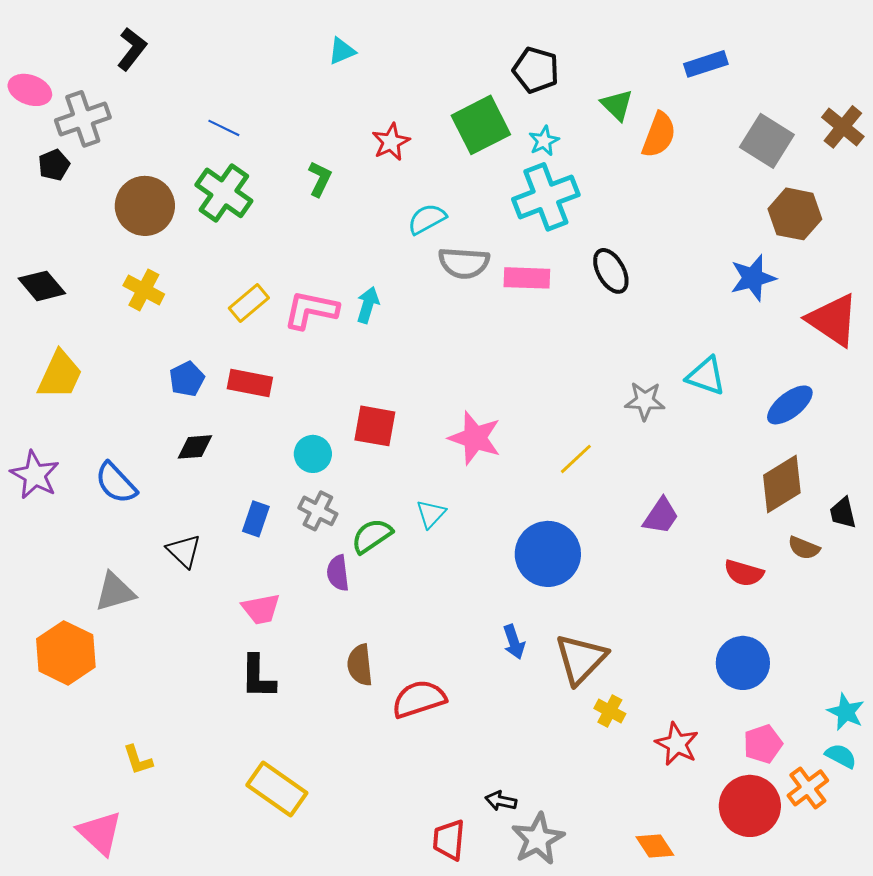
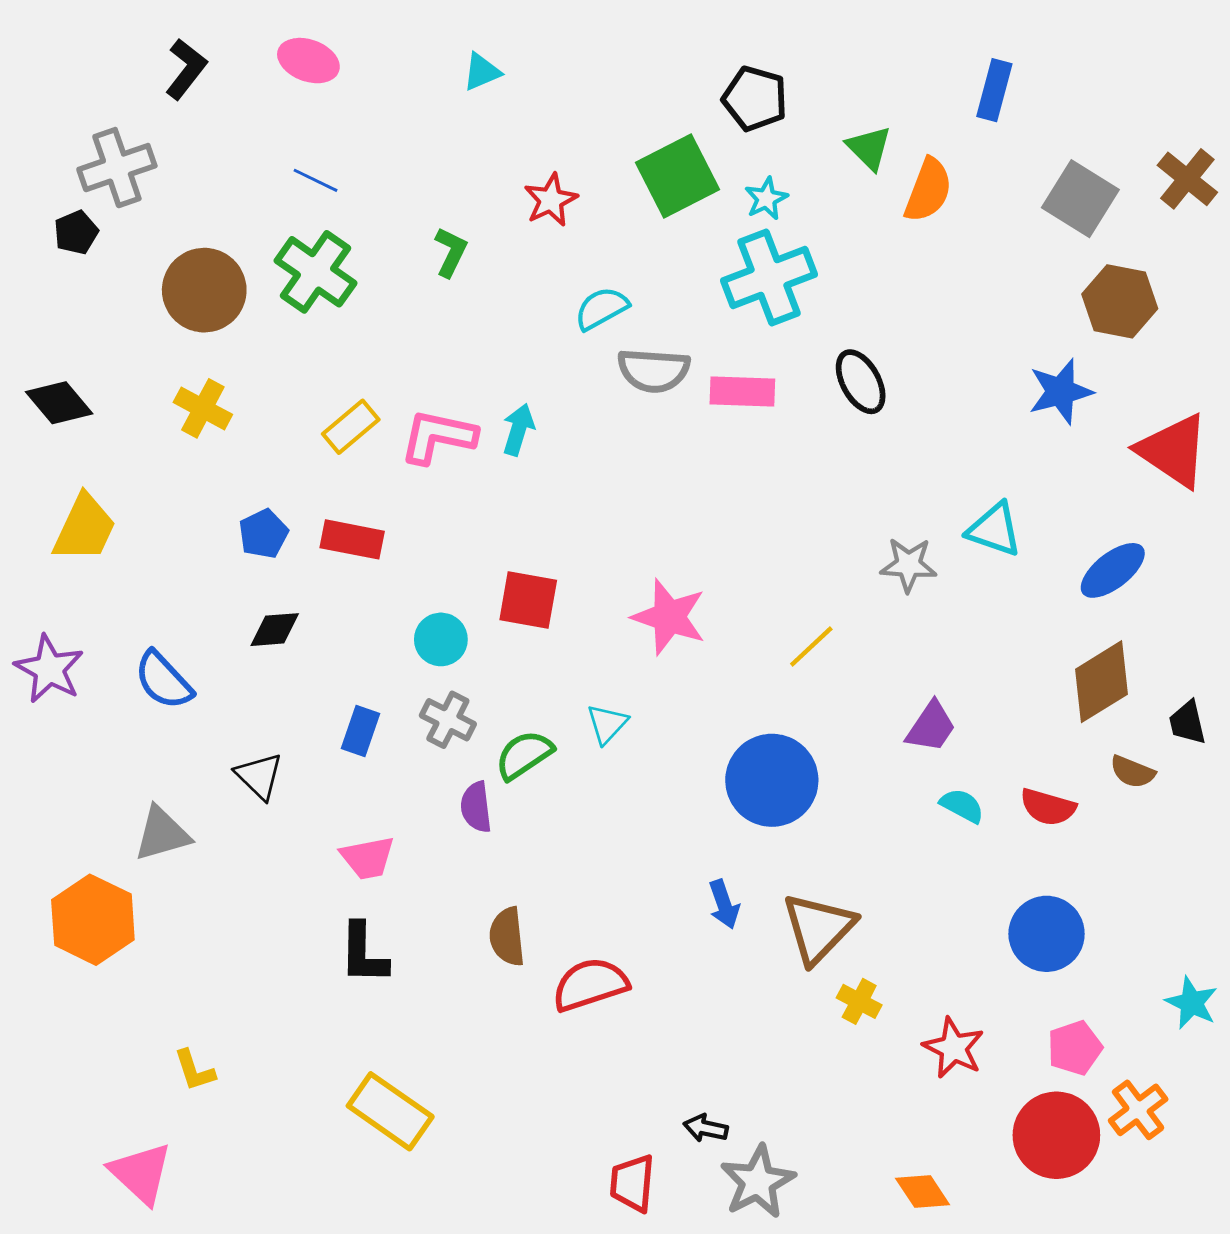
blue rectangle: (706, 64) -> (994, 90), turned -57
pink ellipse: (30, 90) -> (308, 61), moved
cyan semicircle: (841, 756) -> (962, 806), moved

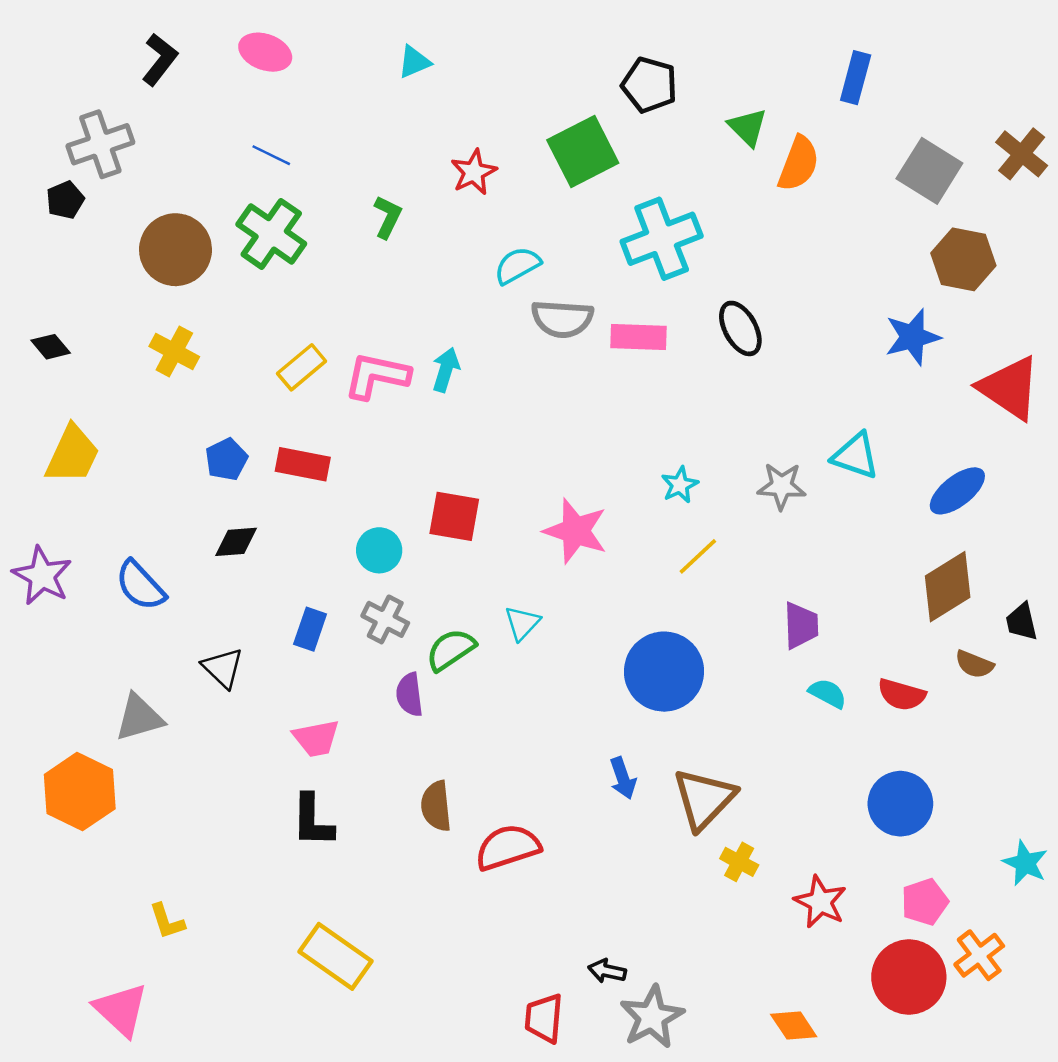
cyan star: (766, 199) -> (680, 485), moved
black diamond: (59, 403) -> (51, 347), size x0.7
purple trapezoid: (931, 727) -> (801, 625), turned -36

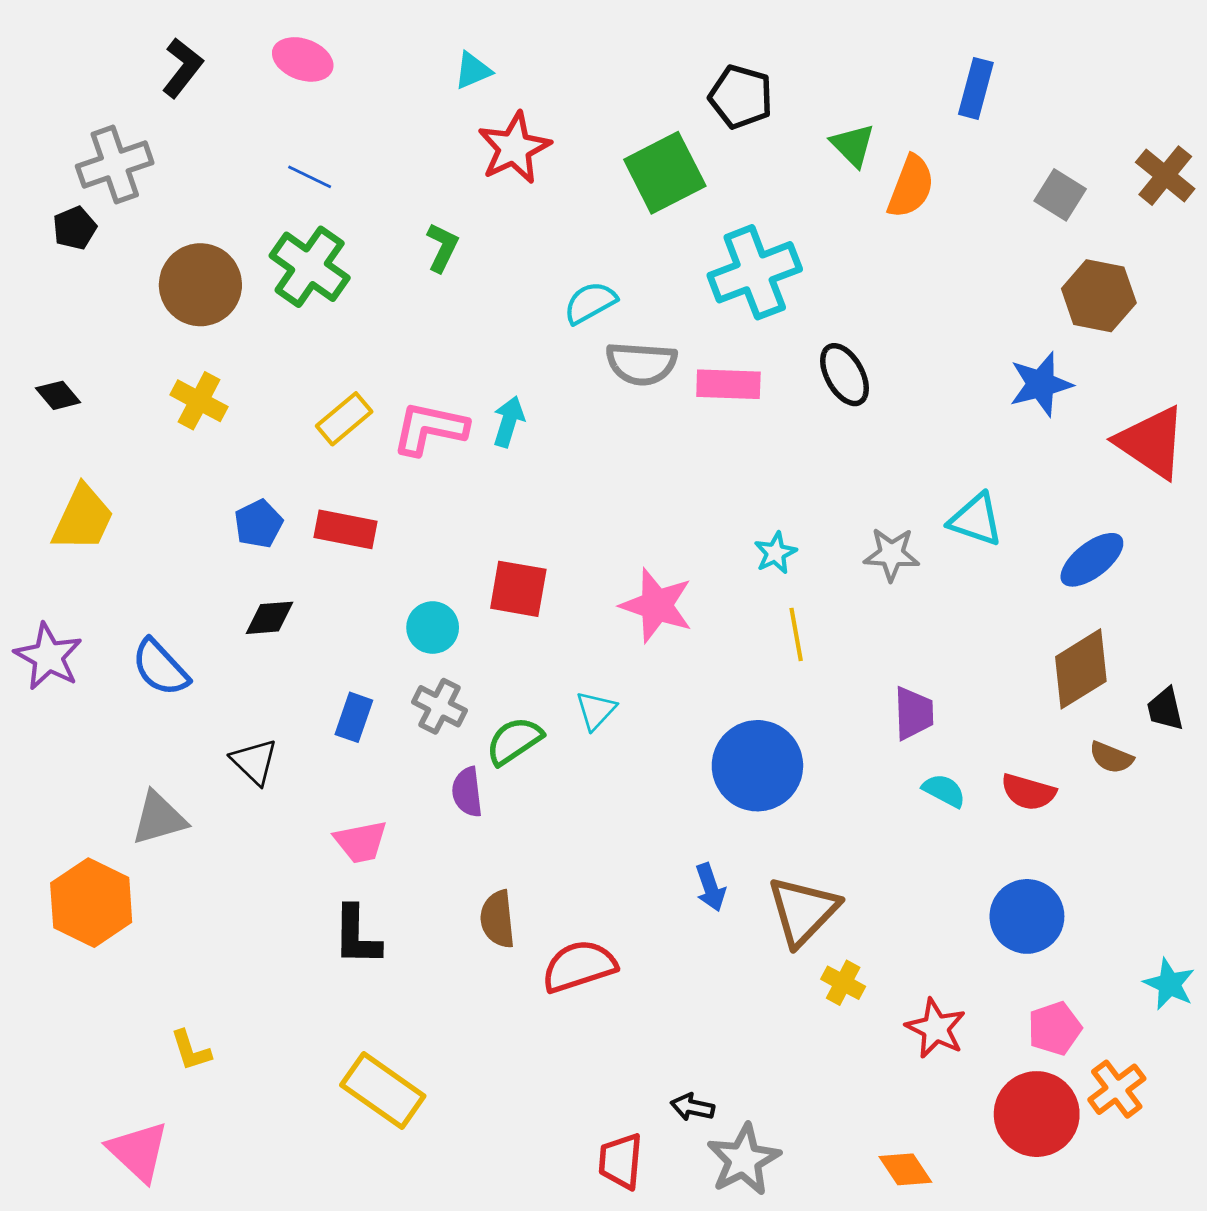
gray square: (929, 171) -> (1060, 195), size x0.7
red star: (474, 172) -> (514, 148), moved, size x1.4
yellow line: (698, 556) -> (796, 634), turned -57

